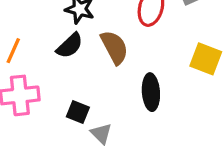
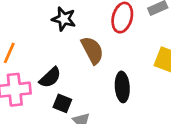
black semicircle: (70, 46) -> (50, 77), moved

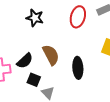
brown semicircle: (92, 50) -> (51, 55), moved

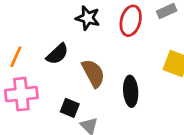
black star: (35, 18) -> (88, 18), moved
black semicircle: (25, 61) -> (57, 54), moved

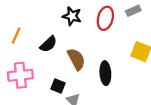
orange line: (16, 57) -> (16, 35), moved

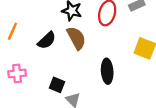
brown semicircle: (76, 59) -> (76, 38), moved
pink cross: (20, 75) -> (17, 73), size x0.7

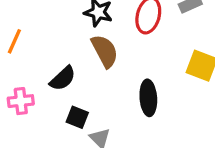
black semicircle: (47, 40) -> (63, 78), moved

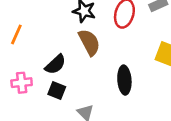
black square: (77, 117) -> (57, 90), moved

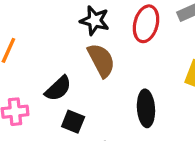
black square: (57, 90) -> (73, 122), moved

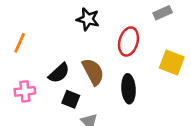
red ellipse: (146, 24) -> (129, 42), moved
brown semicircle: (101, 60) -> (93, 72), moved

